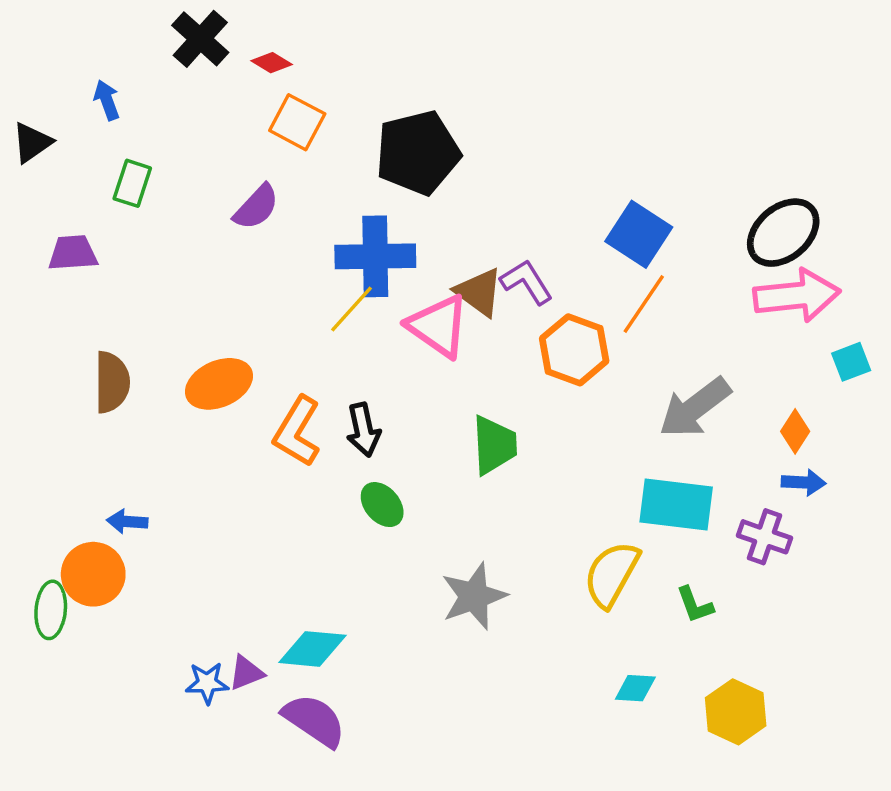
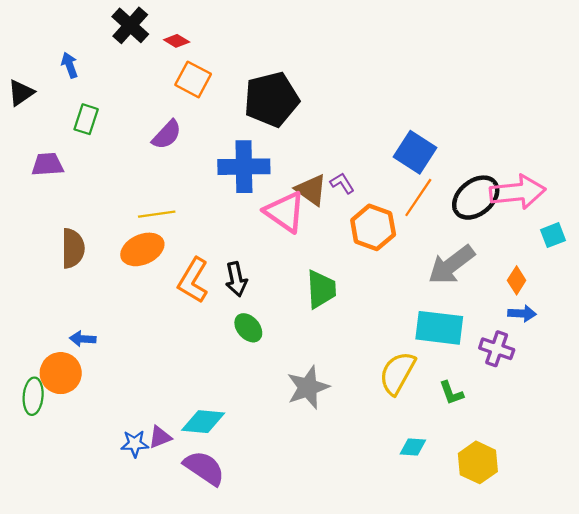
black ellipse: (783, 233) -> (476, 198), moved
purple L-shape: (527, 282) -> (342, 183), size x0.7
yellow line: (352, 309) -> (157, 214), moved, turned 40

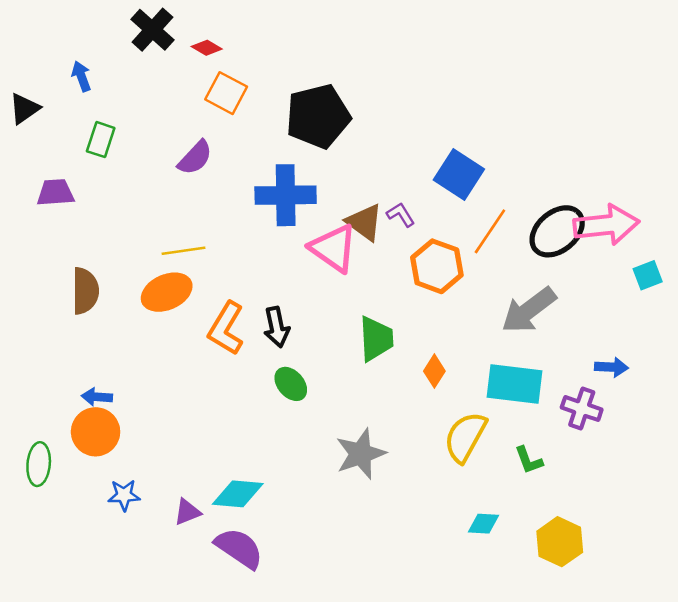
blue square: (415, 152) -> (459, 174), moved
orange diamond: (517, 280) -> (434, 371), moved
orange circle: (61, 373) -> (96, 432), moved
blue star: (135, 444) -> (124, 495), moved

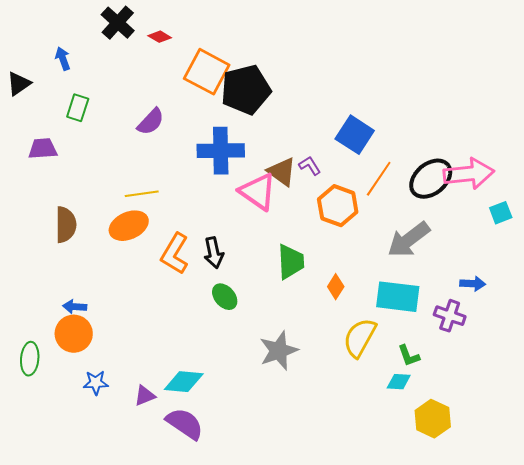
orange square: (226, 93) -> (207, 72), moved, size x1.4
cyan diamond: (483, 524) -> (399, 382), moved

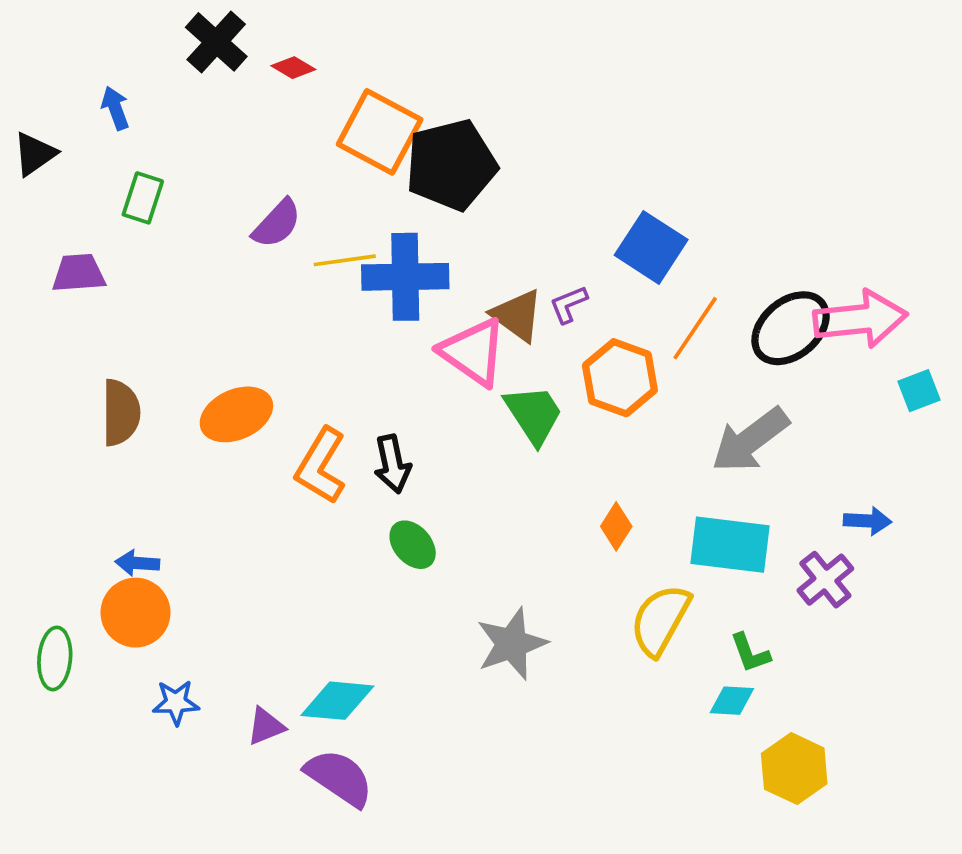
purple L-shape: (310, 166) -> (569, 304), turned -80
yellow line: (142, 194) -> (345, 260), moved
green trapezoid: (291, 262) -> (534, 414), moved, turned -30
purple cross: (450, 316) -> (825, 580), turned 32

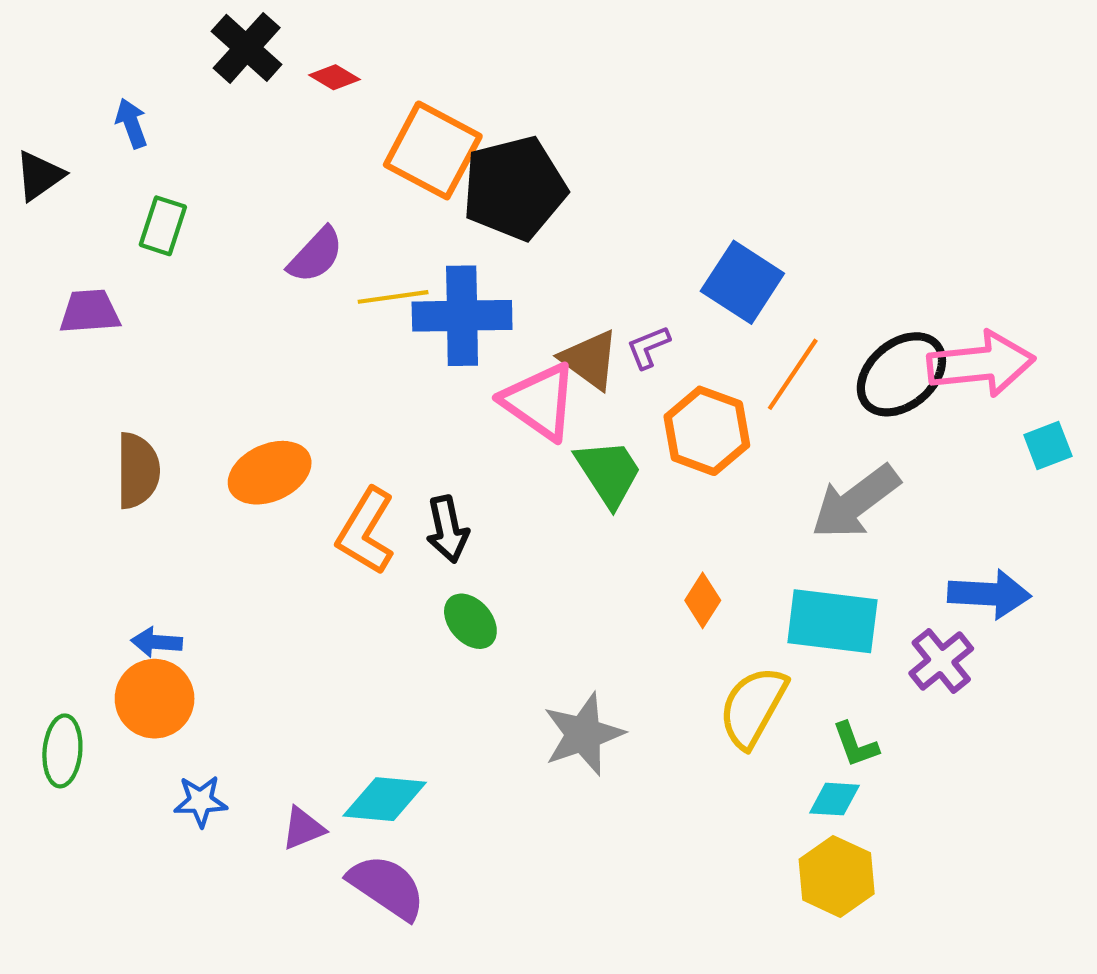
blue arrow: (868, 521) -> (989, 594), size x1.5
yellow hexagon: (794, 769) -> (837, 876), moved

